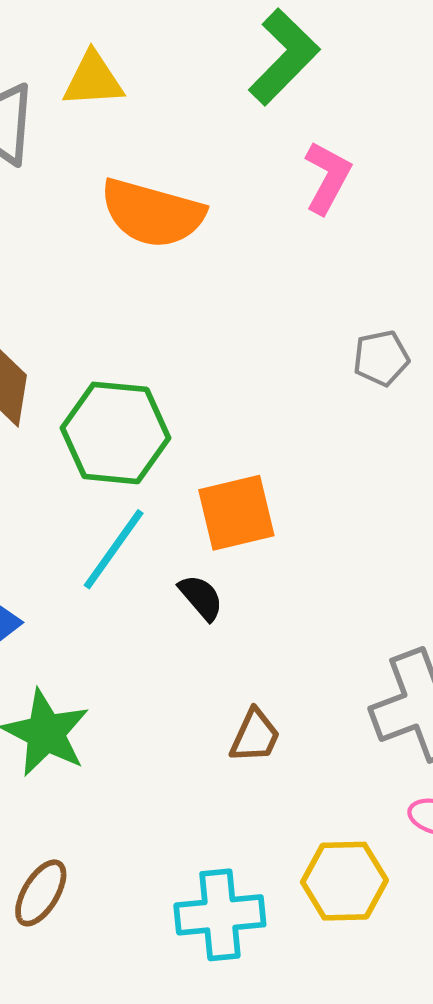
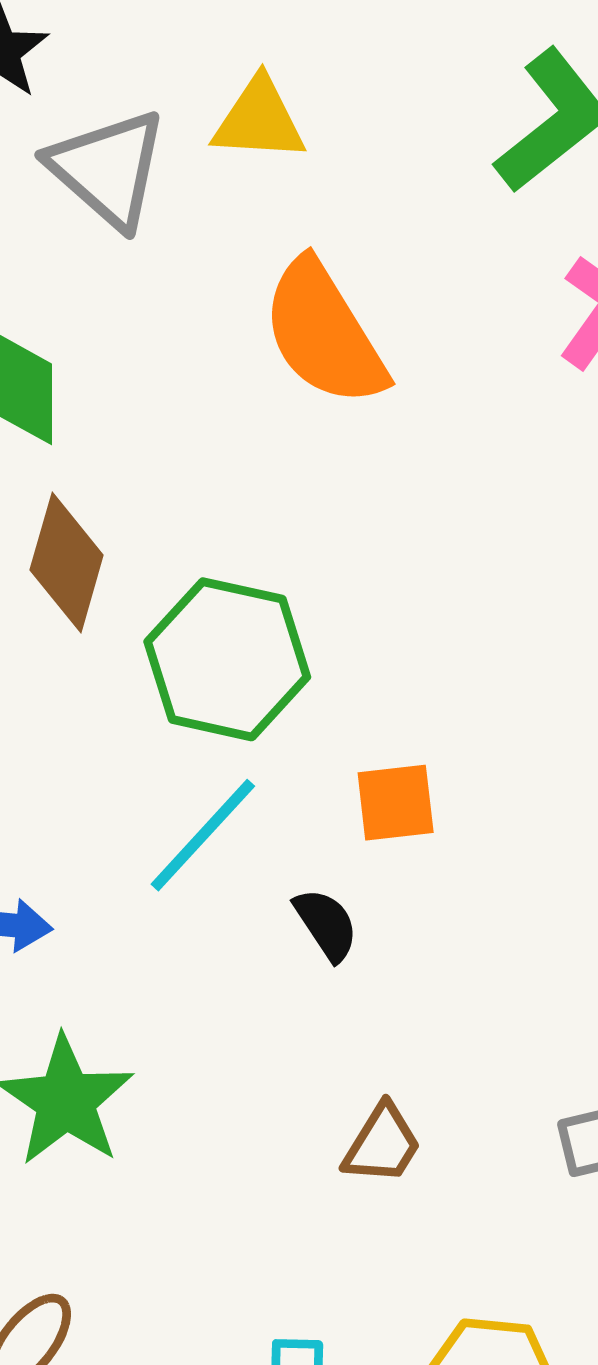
orange semicircle: (152, 213) -> (324, 333), turned 36
orange square: (236, 513) -> (396, 803), size x0.7

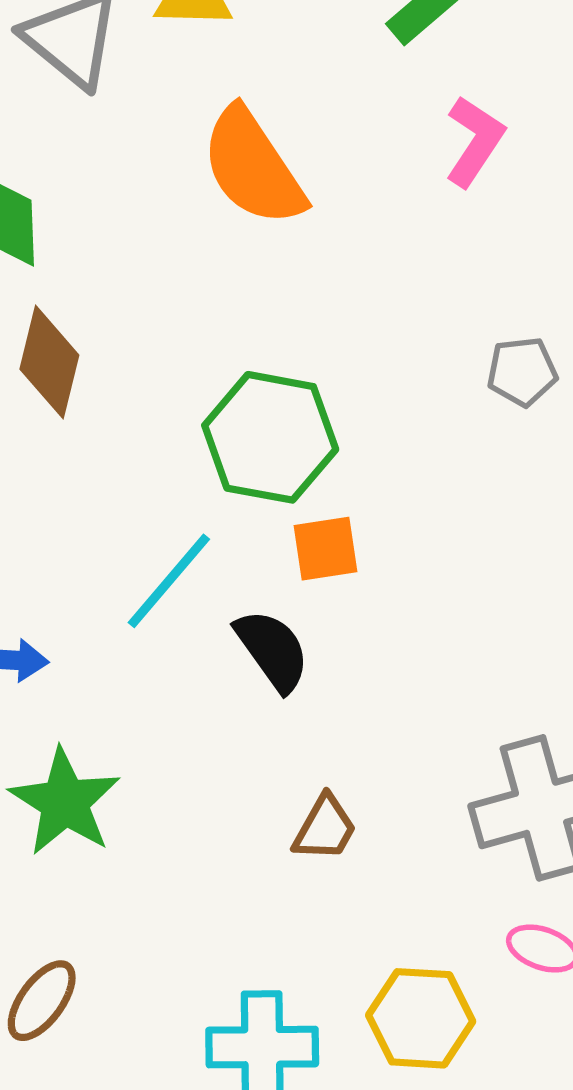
green hexagon: (227, 659) -> (270, 437), moved
black semicircle: (326, 924) -> (272, 650), size x1.4

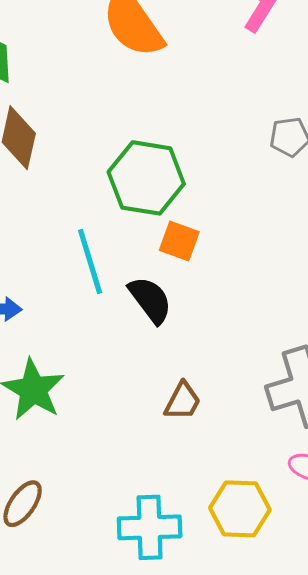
orange square: (325, 549) -> (179, 241), turned 30
cyan line: (169, 581) -> (90, 262), turned -56

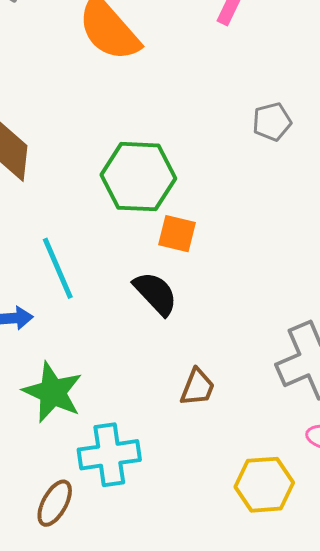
cyan line: (90, 262) -> (58, 268), moved
cyan cross: (150, 527) -> (109, 455), moved

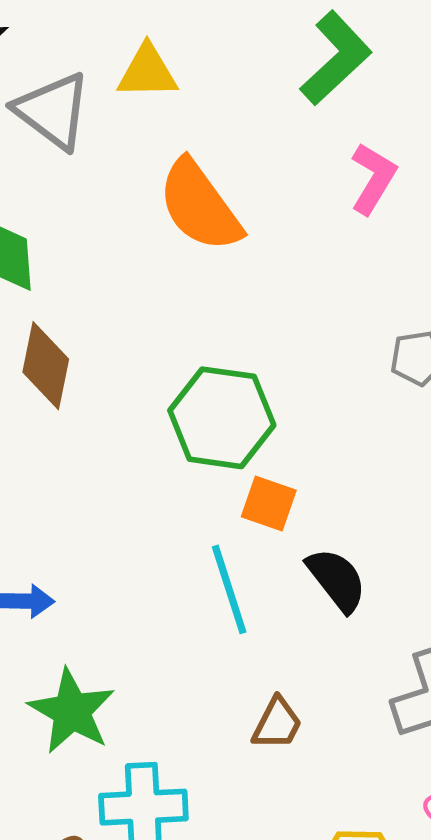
cyan line: (58, 268) -> (229, 589), moved
black semicircle: (155, 293) -> (337, 580), moved

